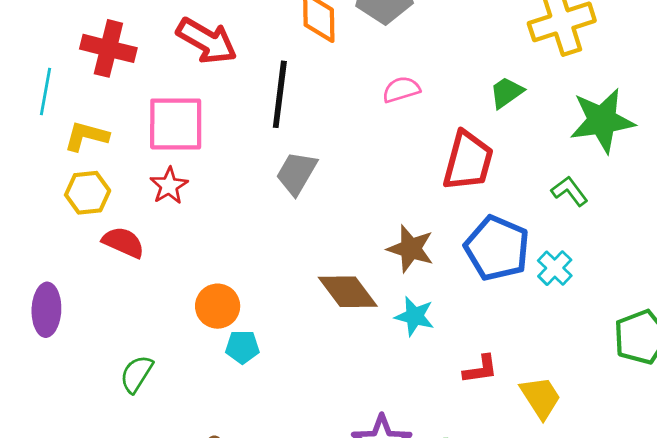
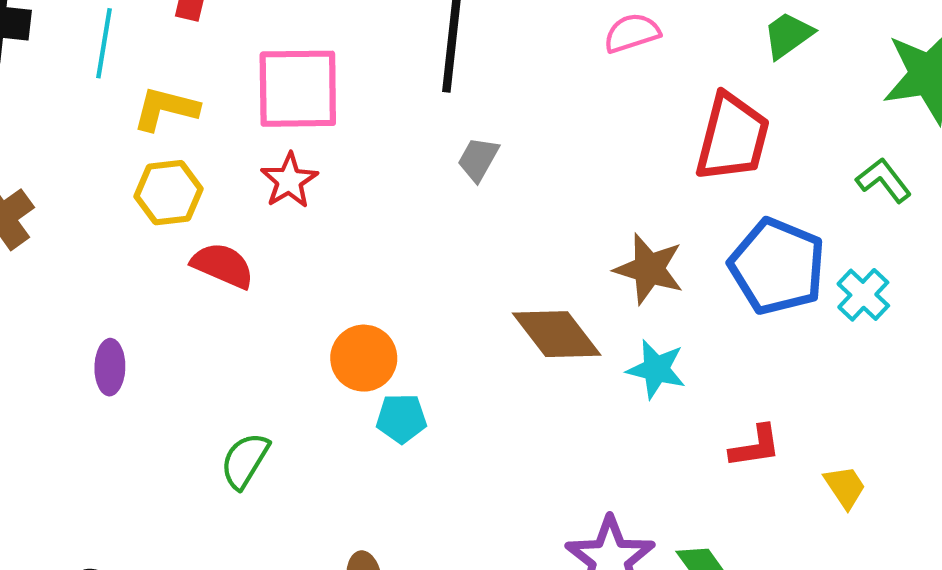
gray trapezoid: (296, 173) -> (478, 159), size x0.7
purple ellipse: (46, 310) -> (110, 367), size x0.7
yellow trapezoid: (541, 397) -> (845, 487), size x0.7

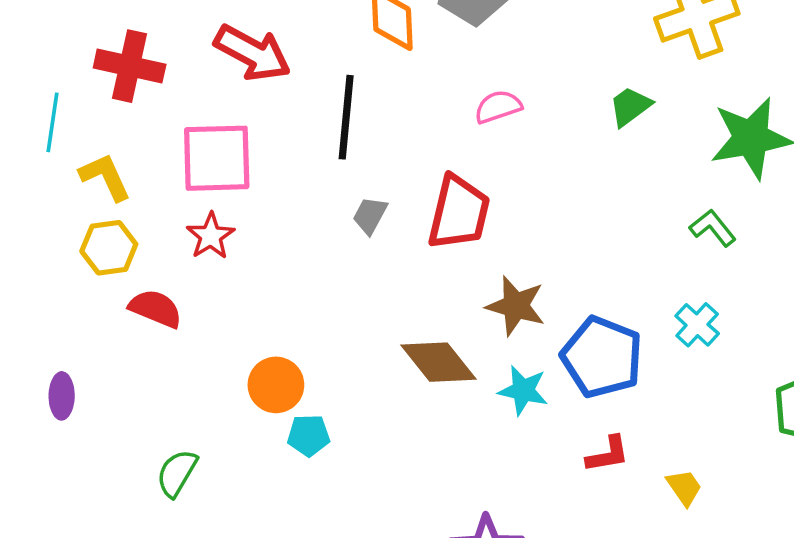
yellow L-shape: (166, 109) -> (105, 177), turned 52
red trapezoid: (732, 137) -> (459, 213), moved
blue pentagon: (777, 266) -> (602, 357), moved

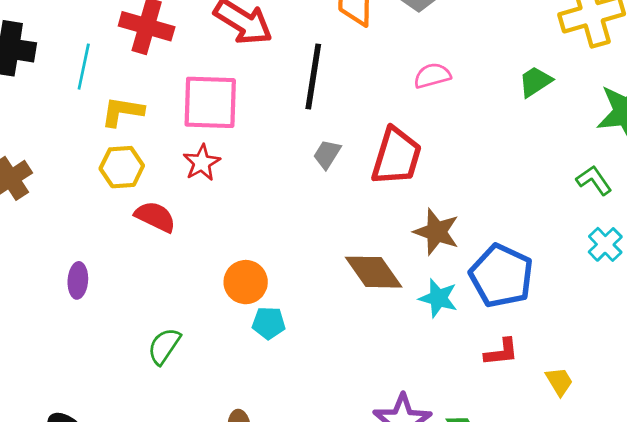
yellow L-shape: (105, 177) -> (122, 112), turned -60
cyan cross: (697, 325) -> (605, 244), moved

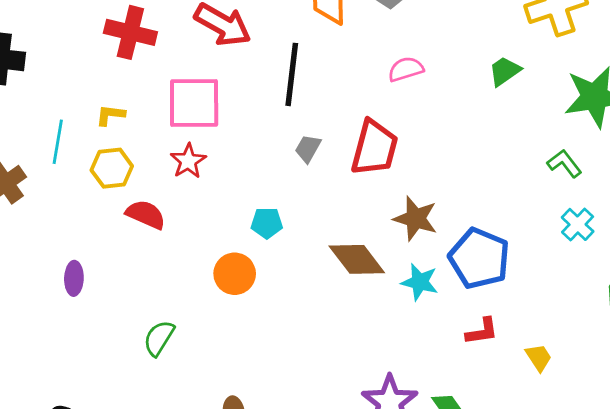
cyan line: (84, 67) -> (58, 142), moved
yellow L-shape: (122, 112) -> (110, 115), size x0.7
cyan pentagon: (269, 323) -> (267, 223), moved

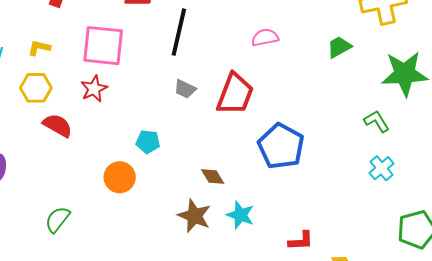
gray trapezoid: (308, 148) -> (185, 89), turned -100
brown star: (416, 219) -> (194, 216), moved
blue pentagon: (479, 258) -> (281, 146), moved
brown diamond: (357, 259) -> (213, 176), size x0.6
cyan star: (420, 282) -> (240, 215), moved

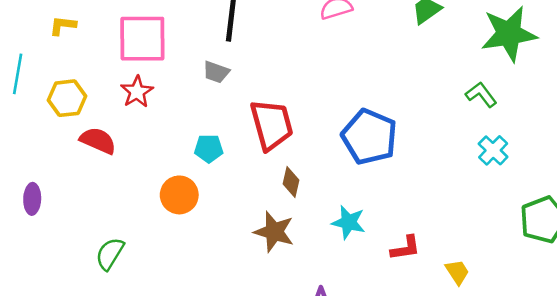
yellow L-shape: (39, 48) -> (63, 26), moved
gray trapezoid: (185, 89) -> (216, 72), moved
red trapezoid: (235, 94) -> (272, 125), moved, turned -30
brown diamond: (213, 176) -> (291, 182), turned 50
cyan star: (240, 215) -> (349, 222), moved

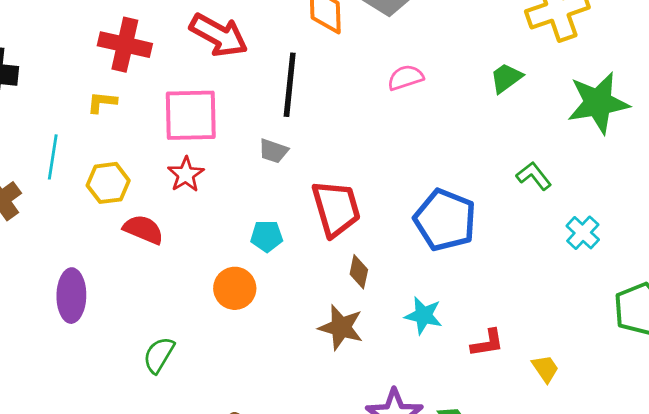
green L-shape: (481, 95) -> (534, 176), moved
purple ellipse: (32, 199) -> (71, 296), size x1.5

